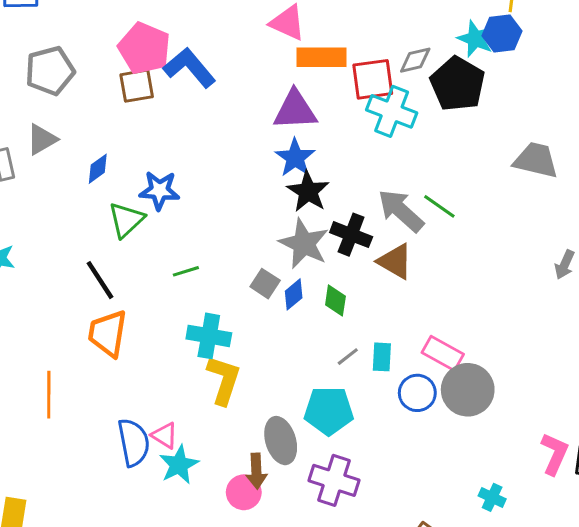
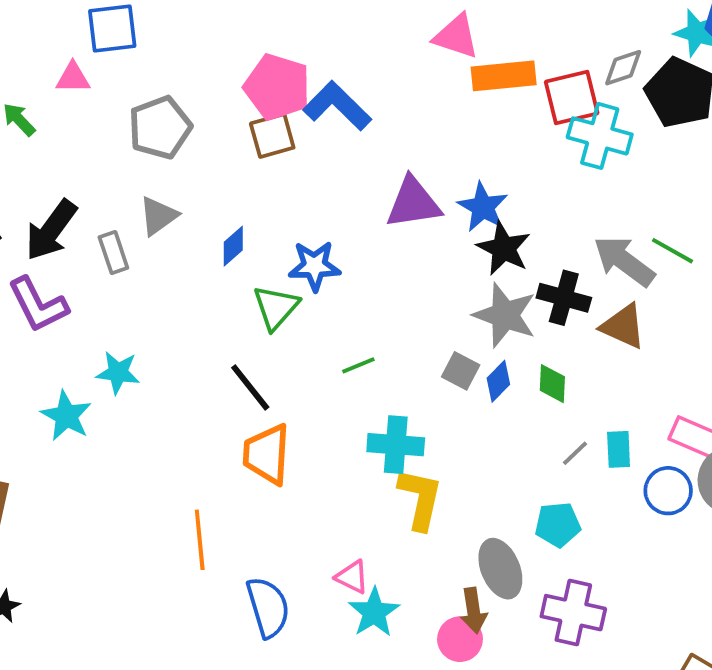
purple triangle: (295, 110) -> (413, 203), moved
cyan pentagon: (329, 411) -> (558, 525), size x0.7
blue semicircle: (134, 442) -> (268, 607), moved

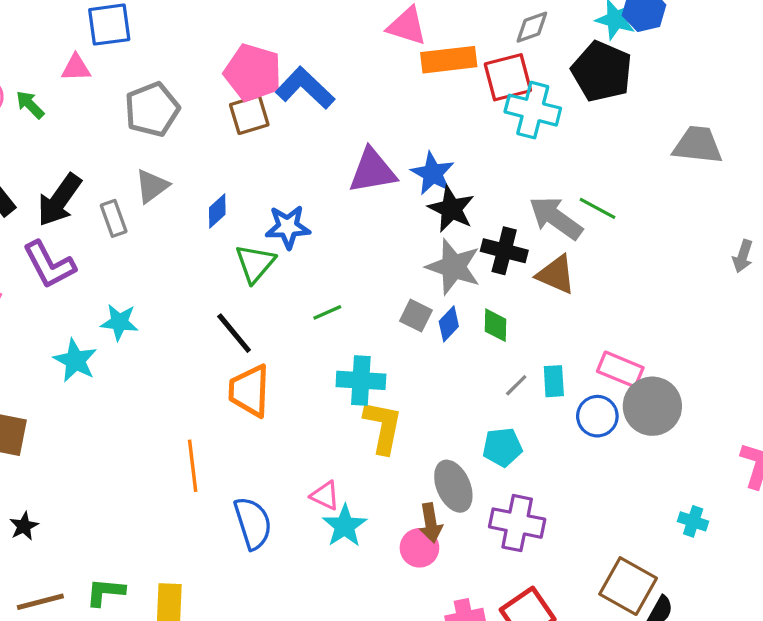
gray diamond: (623, 68) -> (532, 27), moved

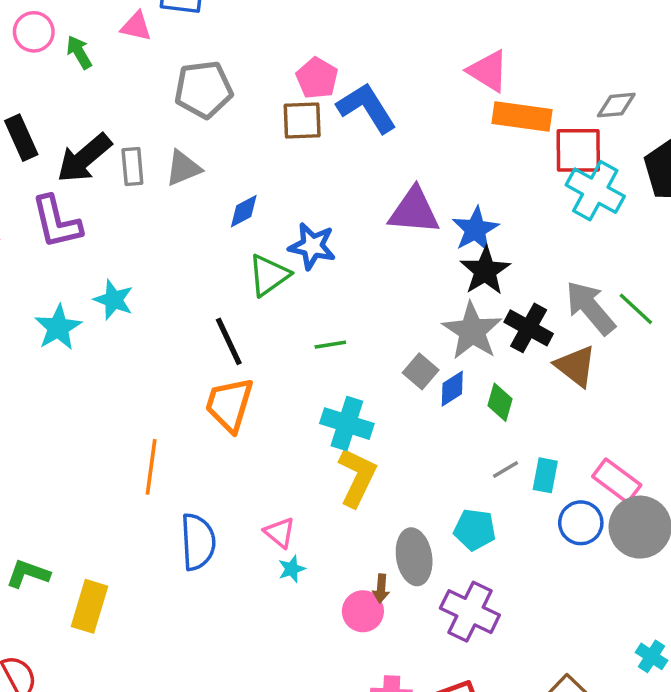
pink pentagon: (253, 73) -> (317, 78), size x0.7
gray rectangle: (114, 218) -> (132, 167), moved
brown arrow: (431, 523) -> (381, 589), size x0.7
cyan star: (345, 526) -> (292, 569), size x0.6

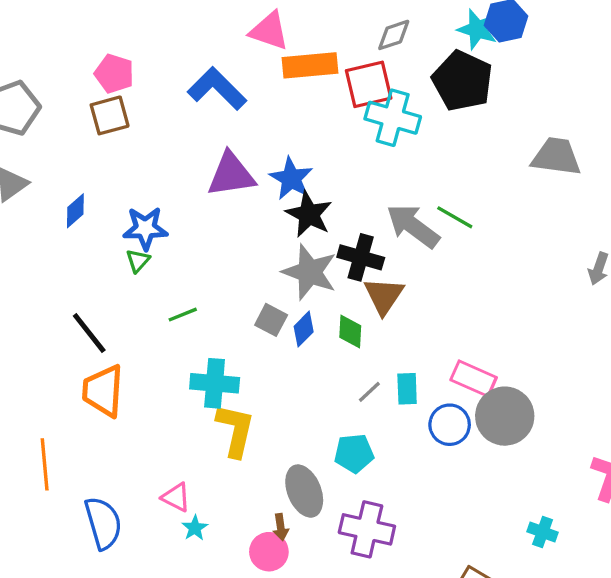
blue L-shape: (367, 108) -> (217, 89), moved
green triangle: (269, 275) -> (138, 261), moved, size x0.6
brown triangle: (576, 366) -> (384, 296), moved, turned 39

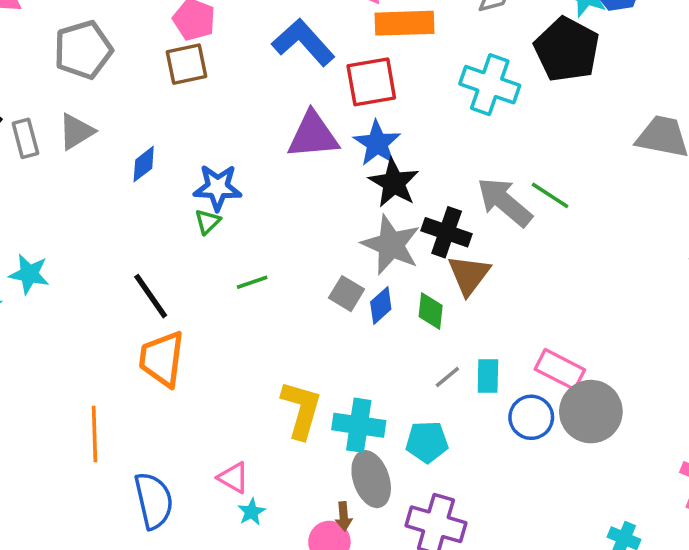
red square: (369, 84) -> (371, 82), moved
cyan cross: (215, 383) -> (359, 425), moved

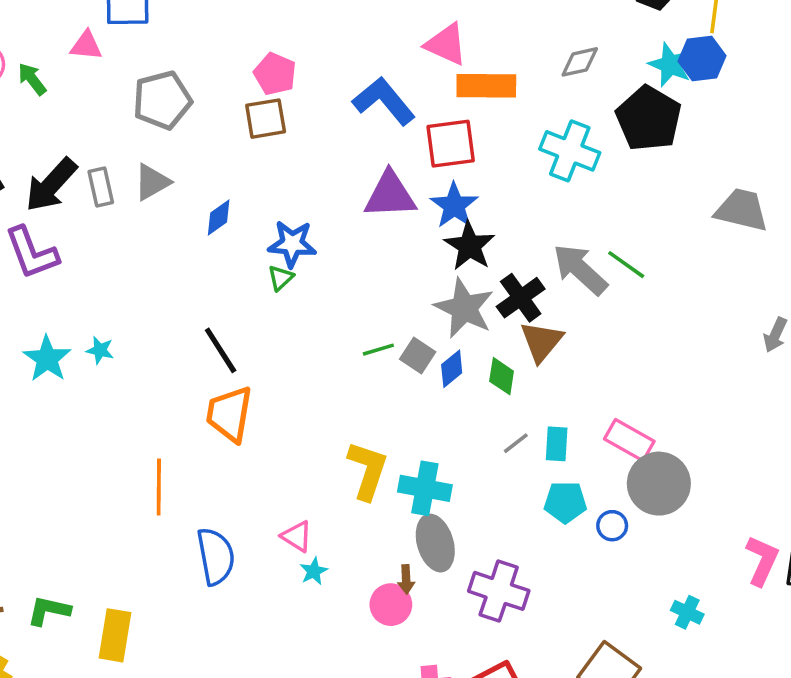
black cross: (447, 232) -> (521, 298), turned 33
cyan star: (29, 274) -> (100, 350), moved, size x0.7
green line: (252, 282) -> (378, 350), moved
blue circle: (531, 417) -> (612, 526), moved, size x0.7
cyan pentagon: (427, 442) -> (565, 502), moved

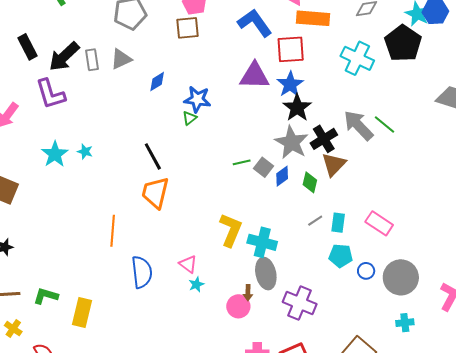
gray circle: (659, 484) -> (401, 277), moved
cyan cross: (687, 612) -> (405, 323), turned -36

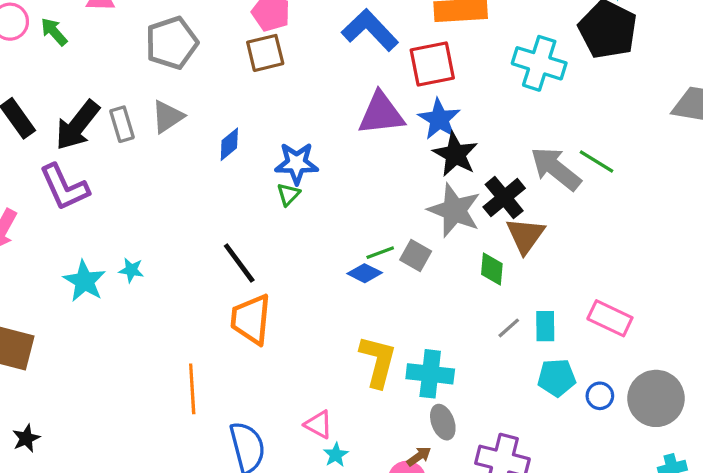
blue diamond: (282, 176) -> (365, 273), moved, turned 70
gray ellipse: (266, 274) -> (443, 422), size x0.7
brown arrow: (248, 293) -> (419, 456), turned -119

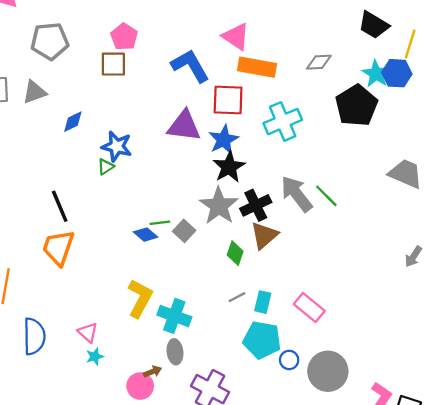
cyan cross: (539, 63) -> (283, 122), moved, turned 36
cyan pentagon: (557, 378) -> (262, 340), size x1.4

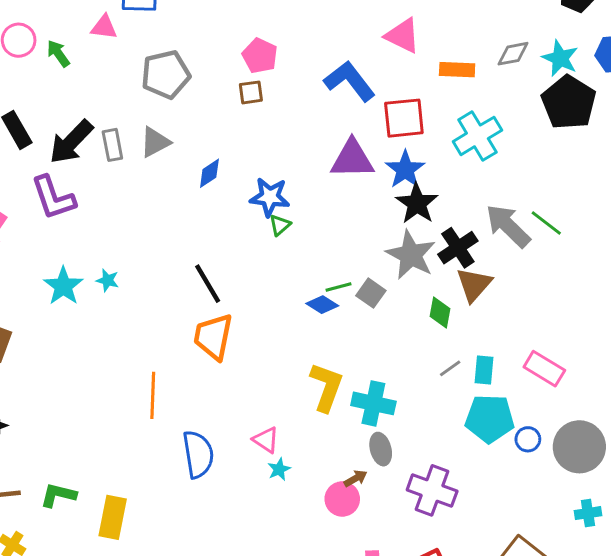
brown square: (113, 64) -> (251, 92), size x0.7
orange rectangle: (257, 67) -> (457, 70), moved, size x0.7
cyan star: (376, 74) -> (560, 58), moved
green triangle: (106, 167) -> (280, 225), moved

